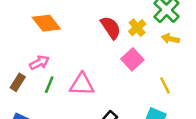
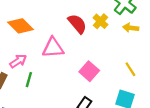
pink square: (132, 59) -> (89, 71), moved
pink triangle: (82, 84) -> (53, 48), moved

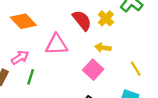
yellow arrow: (131, 28) -> (103, 48), moved

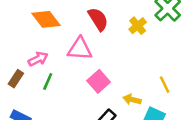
red semicircle: (82, 20) -> (98, 19), moved
yellow arrow: (103, 48) -> (132, 100), moved
pink square: (93, 70) -> (99, 81), moved

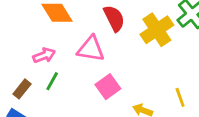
yellow cross: (138, 26) -> (157, 30), size x1.6
brown rectangle: (16, 79) -> (22, 89), moved

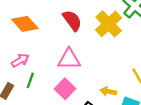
pink triangle: (91, 49) -> (69, 59), moved
pink square: (108, 87) -> (65, 89), moved

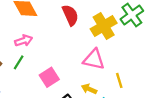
pink triangle: (69, 59) -> (94, 59), moved
pink arrow: (20, 60) -> (24, 41), moved

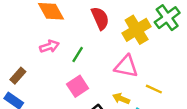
green line: (19, 62) -> (78, 55), moved
yellow line: (119, 80) -> (154, 89), turned -48

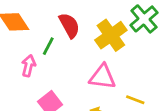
pink arrow: (49, 46) -> (29, 66), moved, turned -54
green line: (78, 55) -> (48, 46), moved

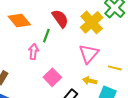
pink triangle: (102, 77) -> (89, 54), turned -50

